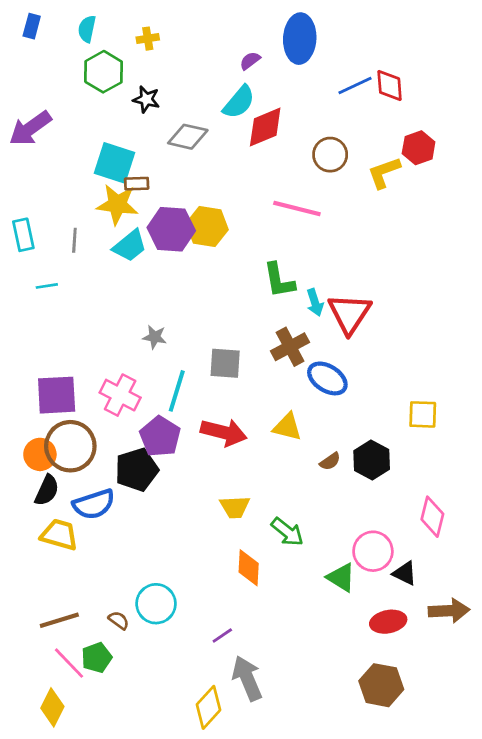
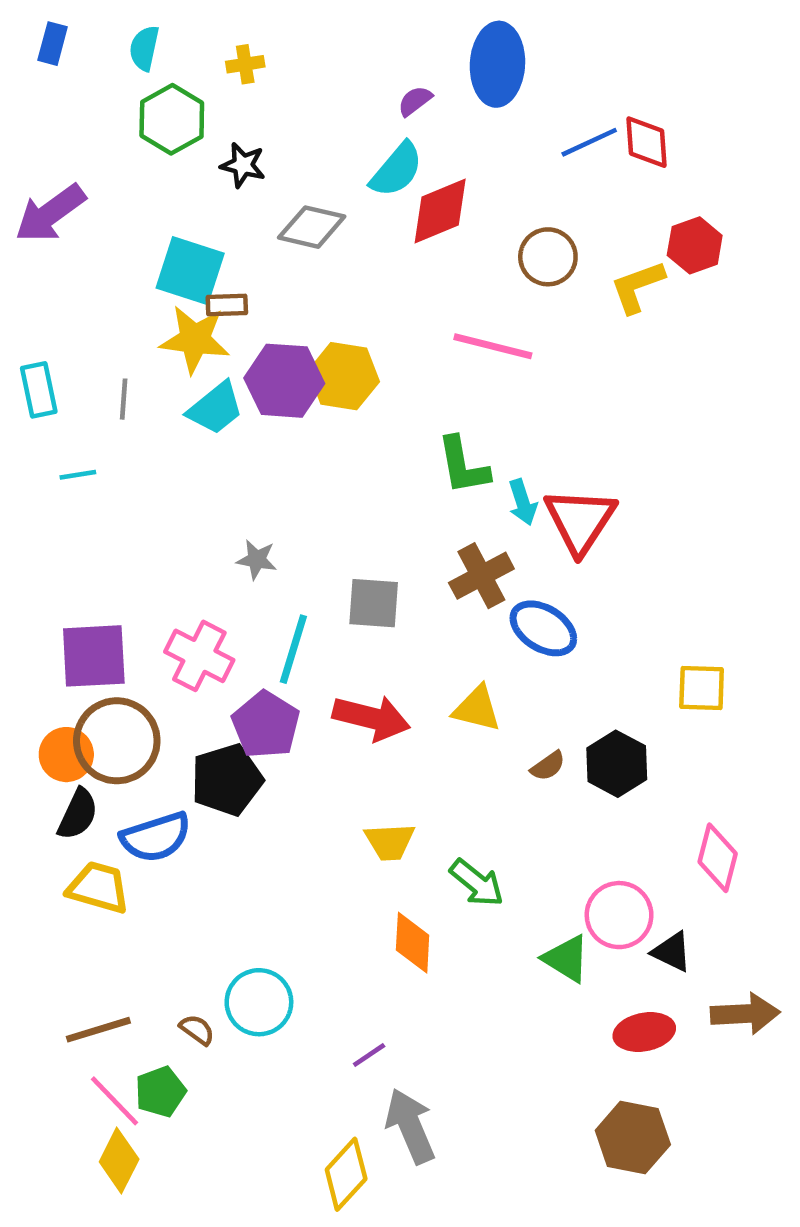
yellow diamond: (52, 707) -> (119, 1160), moved

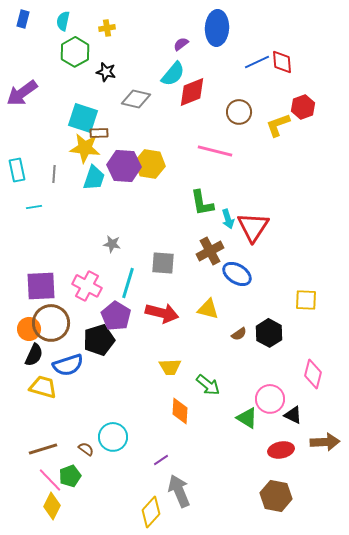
cyan trapezoid: (215, 408) -> (94, 178), turned -32

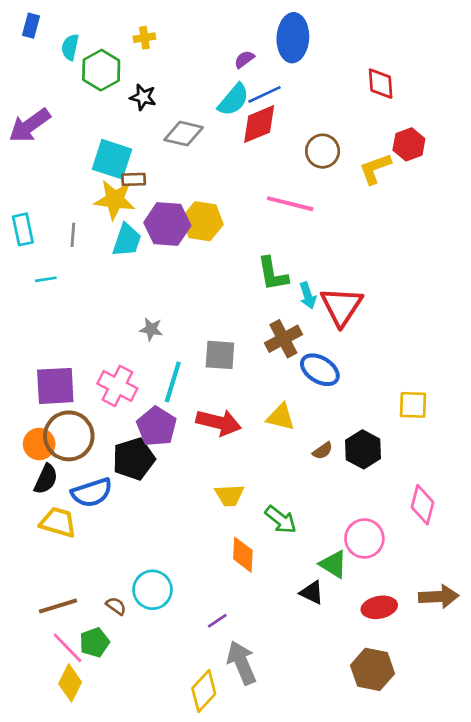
cyan semicircle: (63, 21) -> (70, 47), moved
blue line: (257, 62) -> (265, 94), moved
black triangle: (293, 415) -> (312, 592), moved

